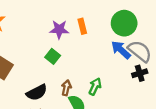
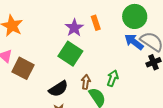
purple star: (59, 30) -> (74, 28), turned -30
green square: (53, 56) -> (70, 54), size x1.6

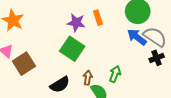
purple star: (74, 28) -> (76, 23), turned -30
brown square: (23, 68) -> (24, 64), turned 30

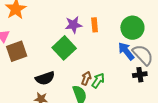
purple star: (76, 23) -> (73, 25), turned -30
brown arrow: (88, 78) -> (86, 78), moved

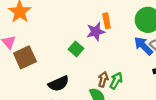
purple star: (73, 25) -> (96, 32), moved
green square: (64, 48) -> (76, 49), size x0.6

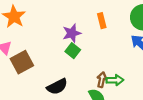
purple star: (96, 32) -> (72, 33), moved
green arrow: (116, 81) -> (115, 80), turned 63

